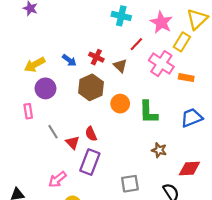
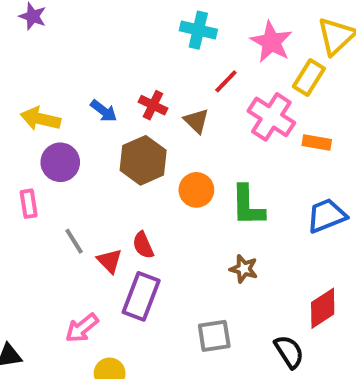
yellow arrow: (35, 65) -> (41, 119), turned 42
brown star: (159, 150) -> (244, 269), moved
red diamond: (189, 169) -> (323, 308), turned -30

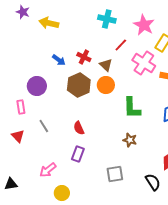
yellow arrow: (41, 119) -> (49, 23), moved
orange circle: (196, 190) -> (106, 85), moved
red triangle: (110, 261) -> (18, 136), moved
purple rectangle: (141, 296) -> (78, 154), size x0.7

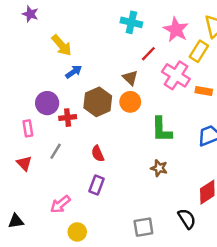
yellow arrow: (49, 23) -> (62, 45), moved, turned -144
red cross: (84, 57) -> (68, 118), moved, turned -32
blue arrow: (59, 60) -> (74, 72), turned -72
gray line: (44, 126) -> (56, 151), turned 64
gray square: (115, 174) -> (143, 227), moved

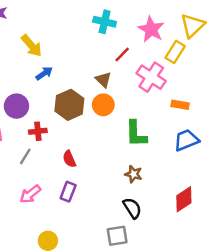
orange rectangle: (204, 91) -> (180, 105), moved
red cross: (68, 118) -> (38, 131), moved
pink arrow: (60, 204) -> (30, 194), moved
black semicircle: (187, 219) -> (132, 208), moved

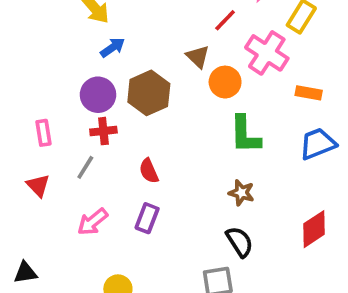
orange circle: (103, 105) -> (225, 82), moved
purple circle: (16, 106) -> (98, 95), moved

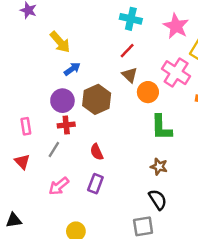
red line: (225, 20) -> (127, 51), moved

